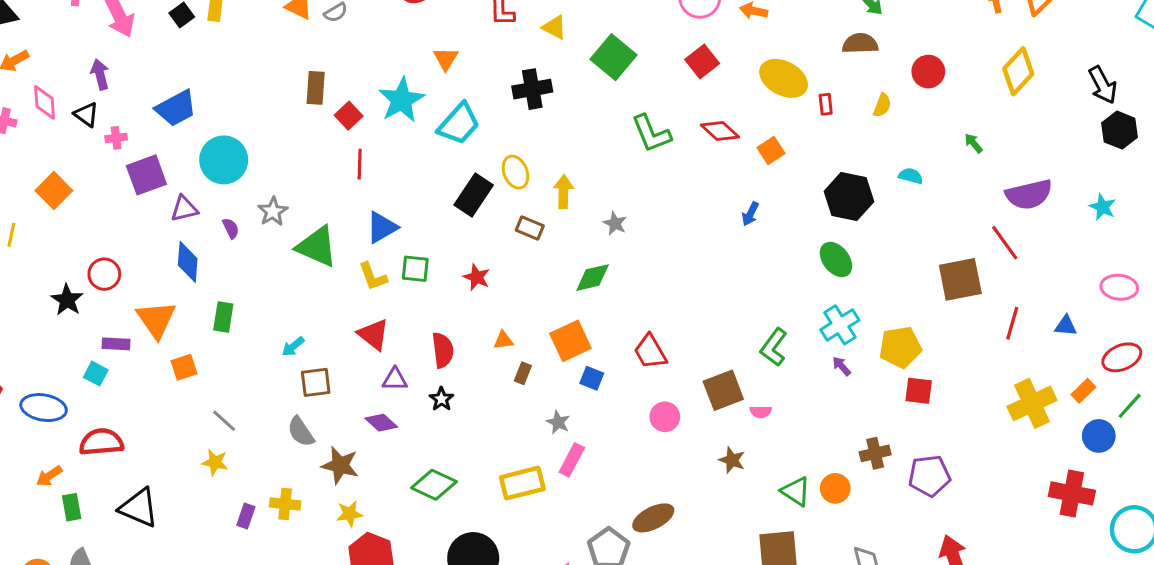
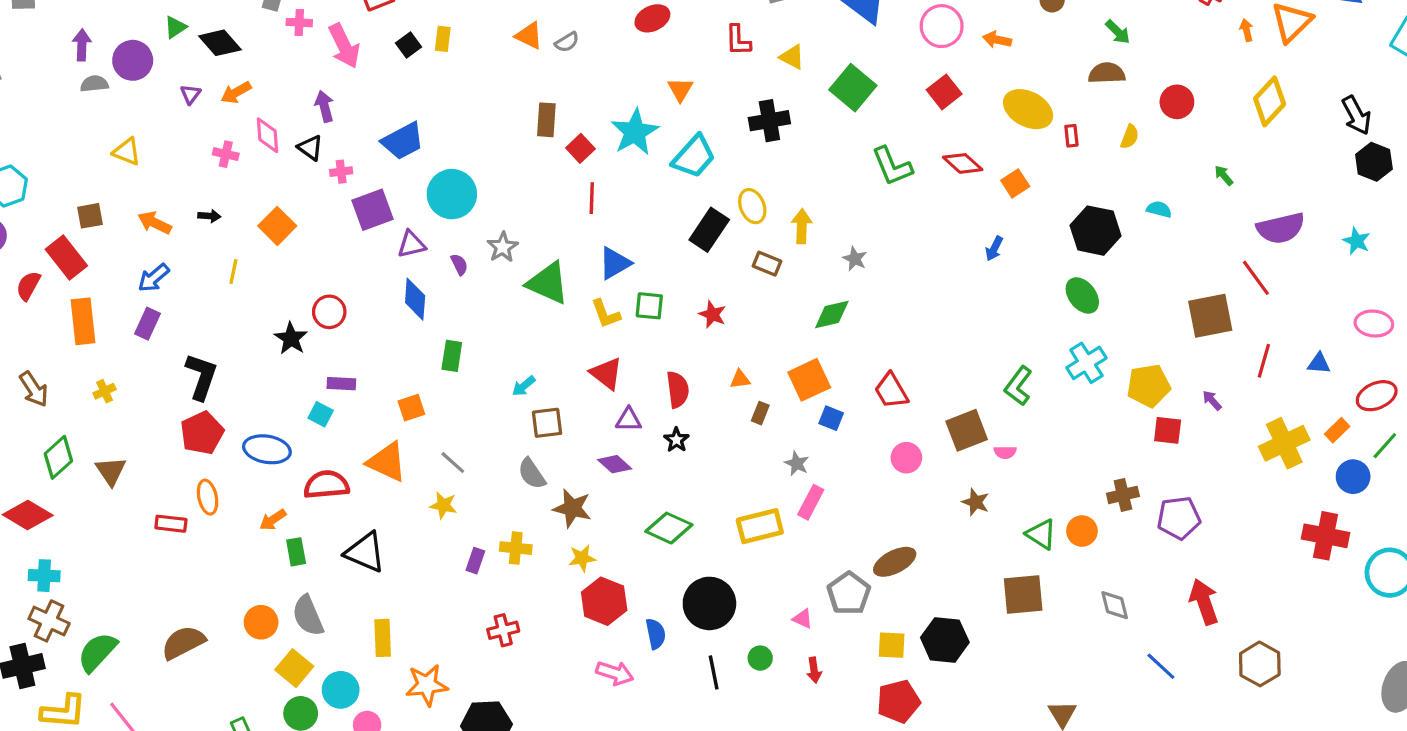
orange triangle: (156, 320) -> (387, 462), moved, turned -30
purple arrow: (841, 366) -> (1212, 400), moved

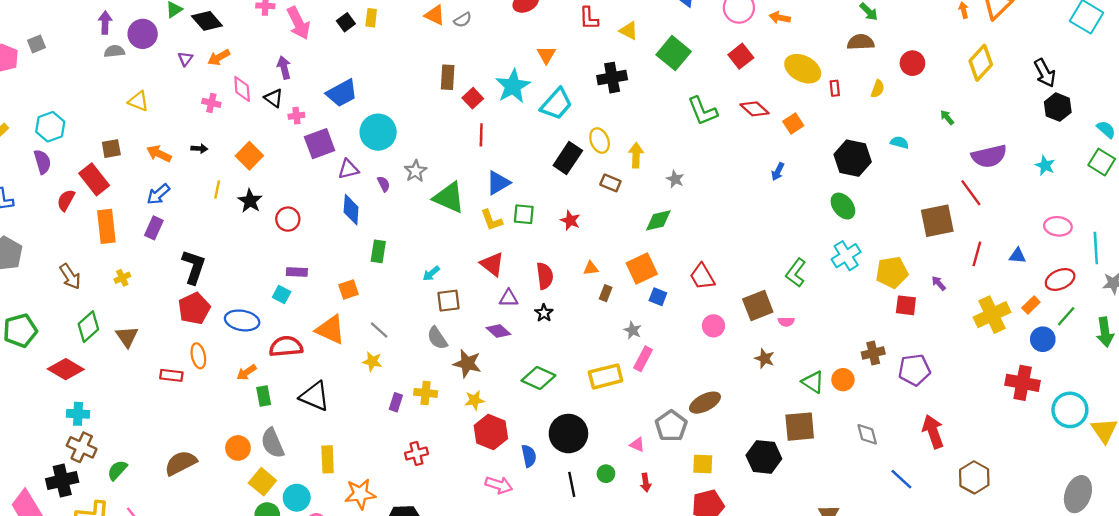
black star: (291, 338) -> (250, 201), moved
black hexagon: (945, 640) -> (764, 457), moved
green semicircle: (97, 652) -> (117, 470), size x0.7

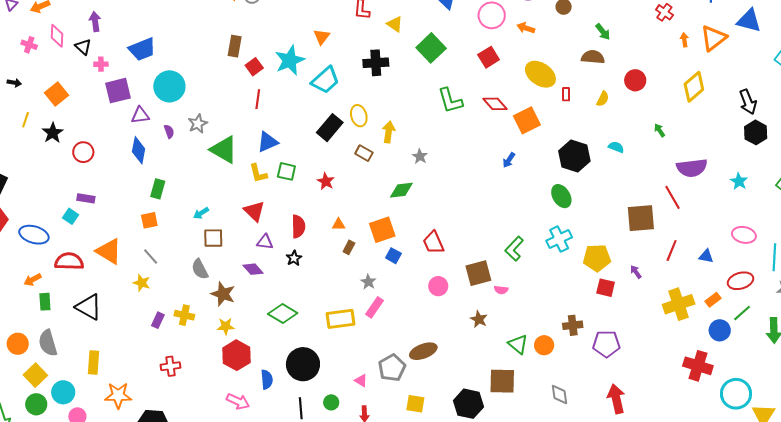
orange square: (793, 124) -> (527, 120), size x1.5
orange square: (349, 290) -> (149, 220), moved

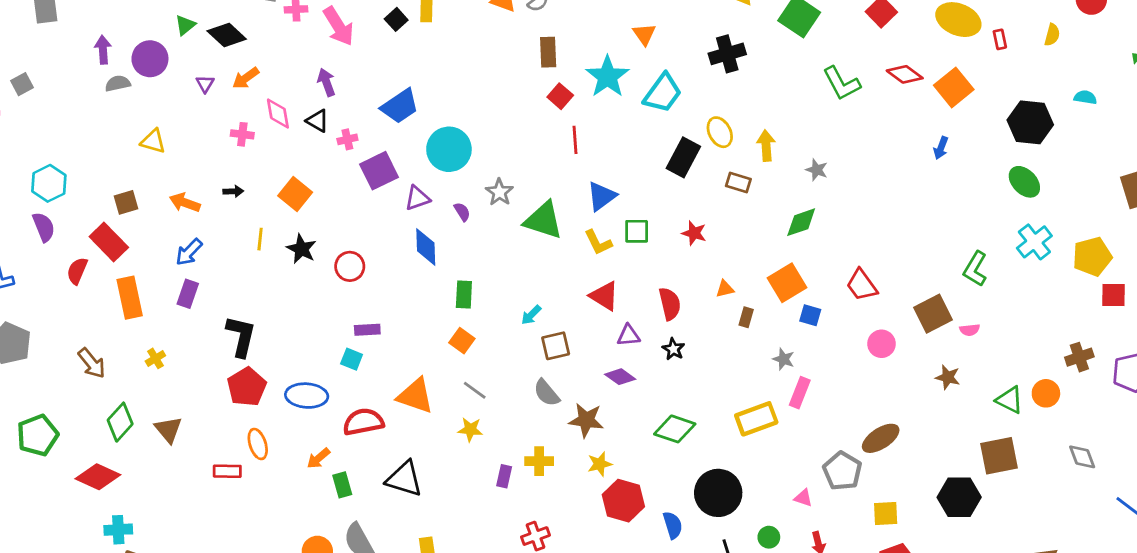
brown rectangle: (235, 46) -> (548, 52), moved
orange square: (149, 220) -> (462, 341), turned -30

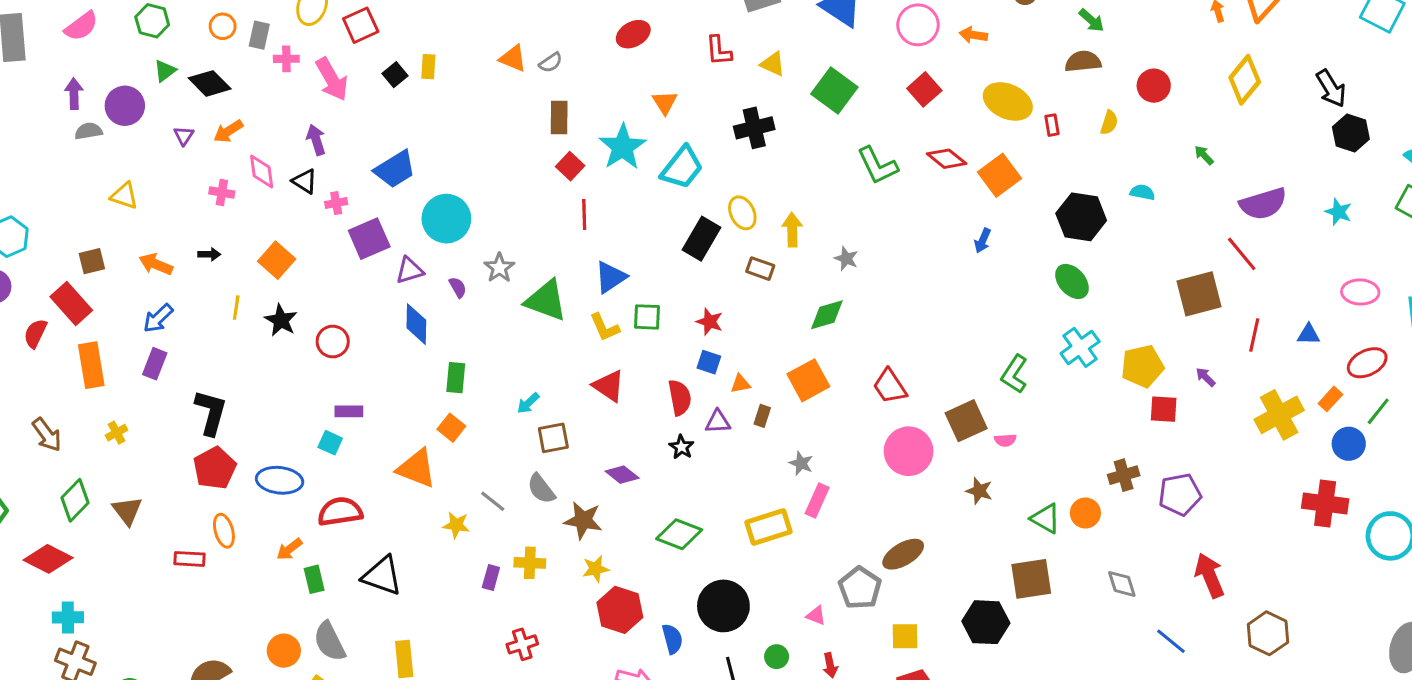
blue square: (810, 315) -> (709, 362), moved
purple triangle: (629, 335) -> (718, 422), moved
pink circle: (881, 344) -> (909, 451), size x1.6
gray line: (475, 390) -> (493, 501), moved
orange triangle: (415, 396) -> (417, 468), moved

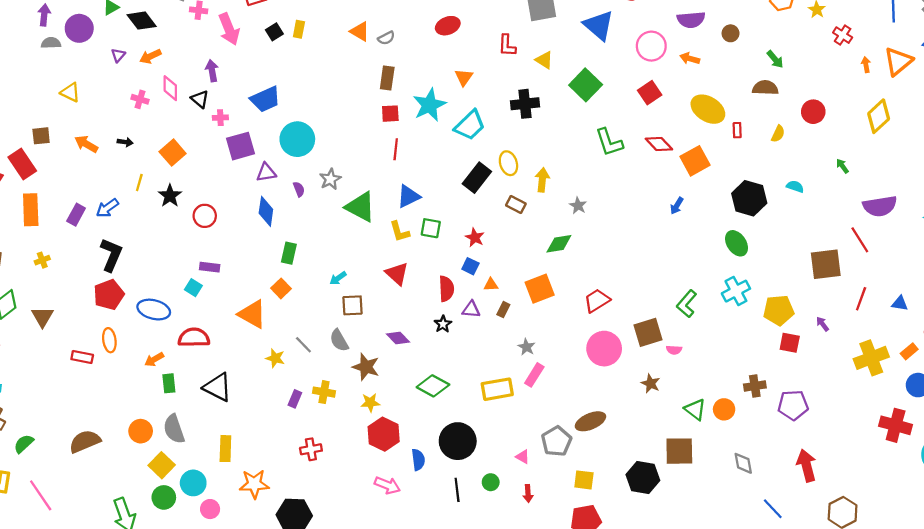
red square: (570, 166) -> (390, 114), turned 36
blue arrow: (158, 318) -> (107, 208), moved
red trapezoid: (890, 386) -> (597, 301), turned 84

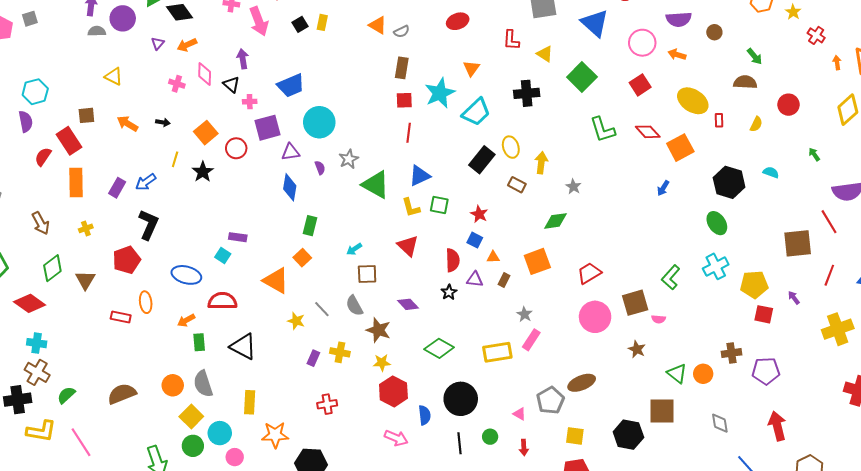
red circle: (205, 216) -> (236, 148), moved
red pentagon: (109, 295) -> (127, 260), moved

